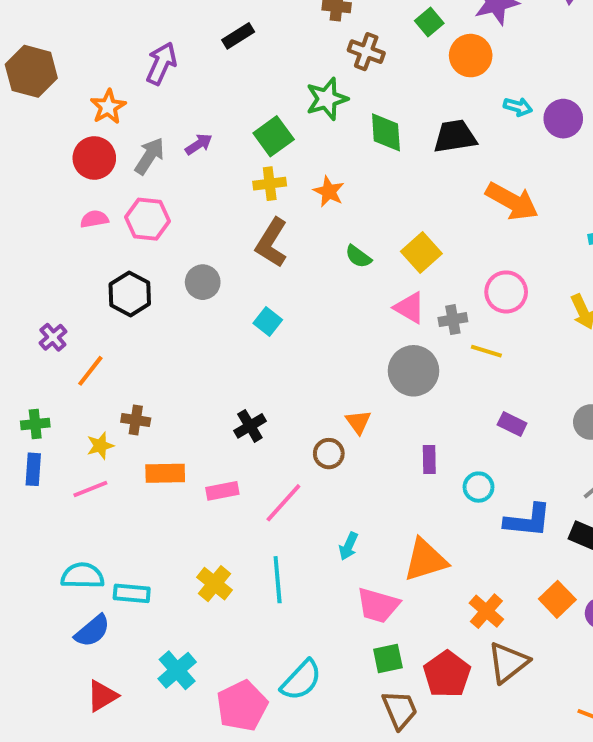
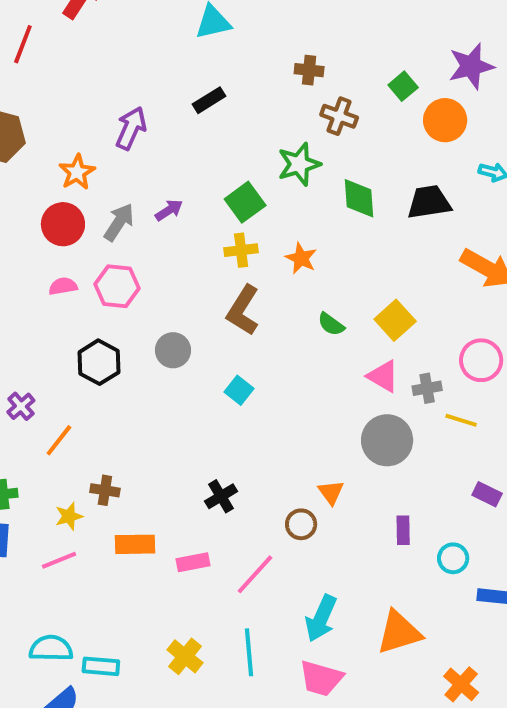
cyan arrow: (348, 546) -> (321, 618), size x1.6
pink trapezoid: (378, 605) -> (321, 678), moved

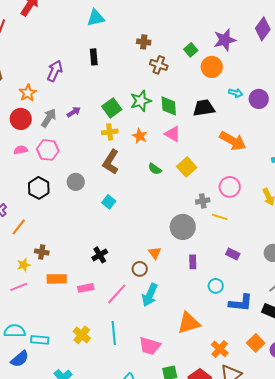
black rectangle: (209, 100) -> (94, 57), turned -63
green star: (299, 164) -> (141, 101), moved
pink triangle: (383, 376) -> (173, 134), moved
purple rectangle: (403, 530) -> (193, 262), moved
cyan arrow: (321, 618) -> (150, 295), moved

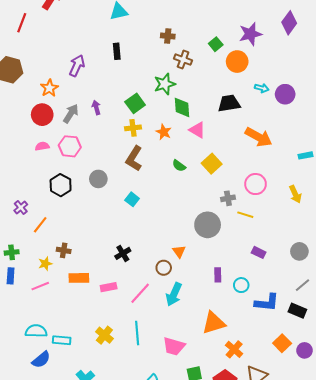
green star: (141, 101) -> (165, 84), moved
green diamond: (169, 106) -> (182, 107), moved
purple arrow: (74, 112) -> (96, 107), turned -72
purple rectangle: (193, 262) -> (218, 275), moved
orange cross: (220, 349) -> (234, 349), moved

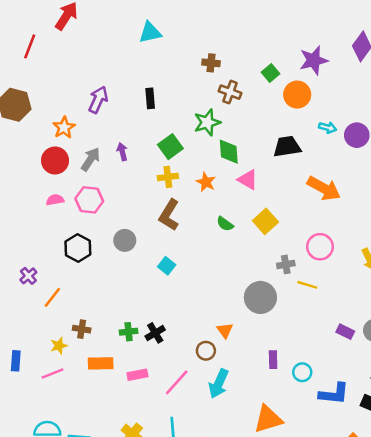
black rectangle: (117, 51) -> (150, 98), moved
green cross: (12, 252) -> (129, 332), moved
purple rectangle: (259, 252) -> (345, 332), moved

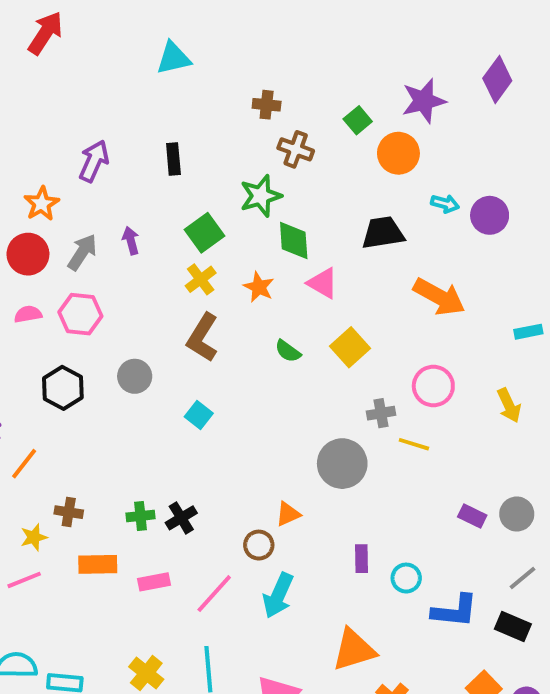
yellow cross: (168, 177) -> (201, 279), turned -30
orange triangle: (225, 330) -> (288, 514), turned 42

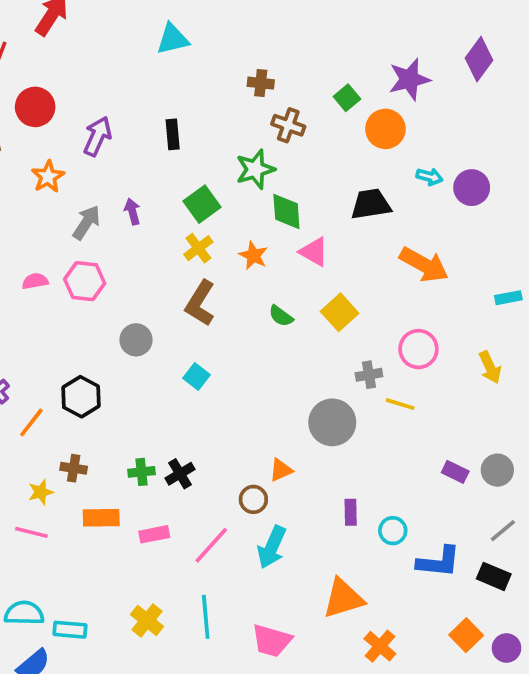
red circle: (28, 254) -> (35, 107), moved
black hexagon: (63, 388) -> (81, 397), moved
pink line: (24, 580) -> (31, 532), turned 36

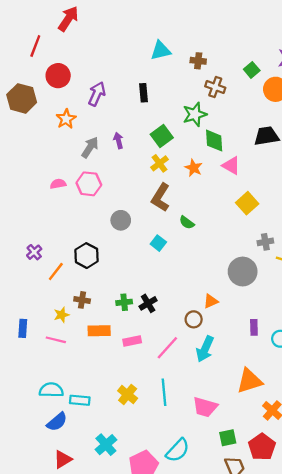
cyan triangle: (173, 39) -> (161, 51), moved
green semicircle: (281, 316) -> (187, 223), moved

